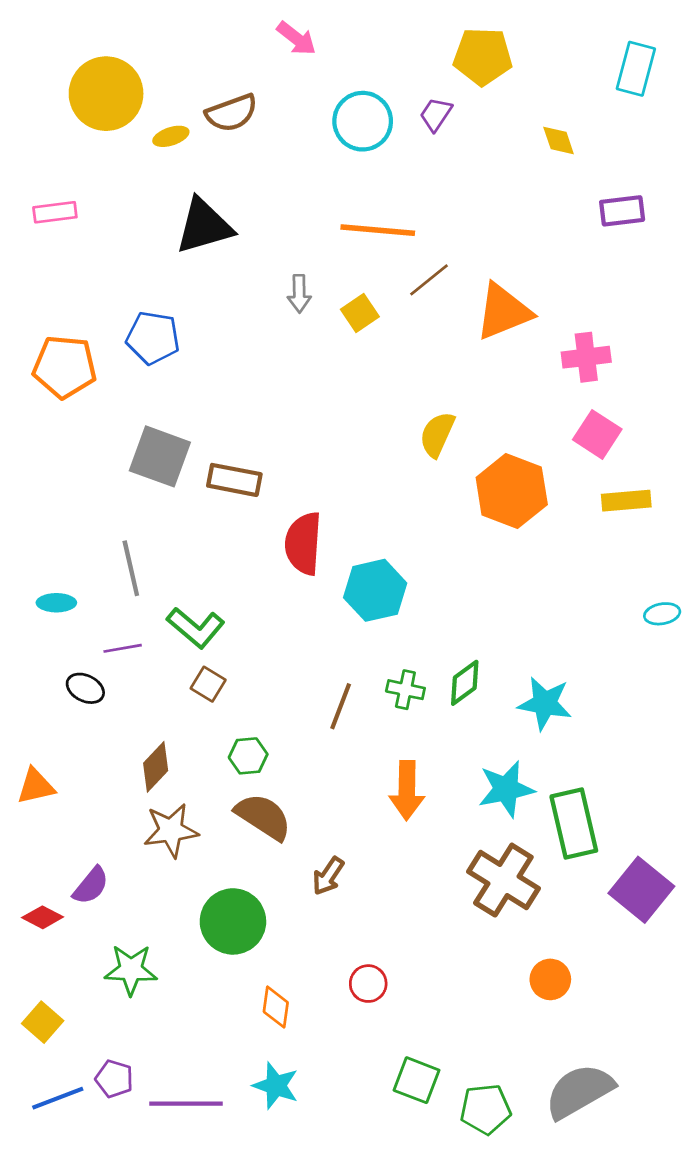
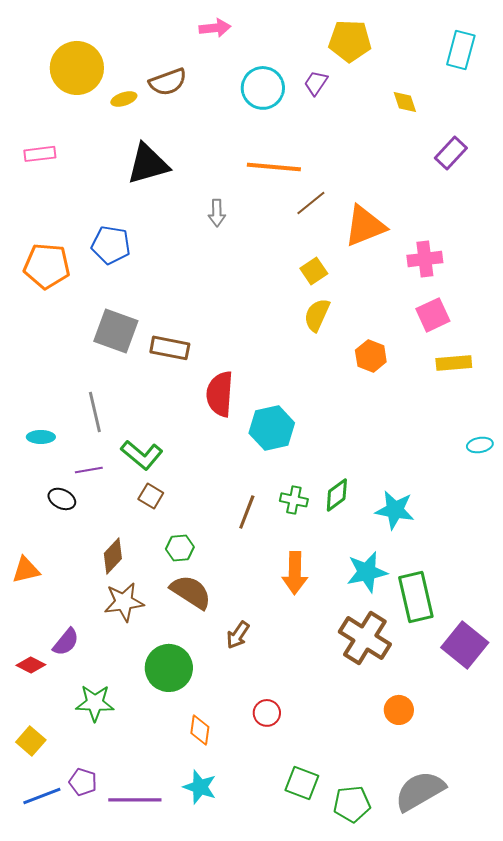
pink arrow: (296, 38) -> (215, 28), turned -44
purple rectangle: (622, 211) -> (451, 153), turned -40
yellow square: (360, 313) -> (314, 271), moved
pink square: (597, 434) -> (433, 315), turned 32
orange hexagon: (512, 491) -> (371, 356), size x0.6

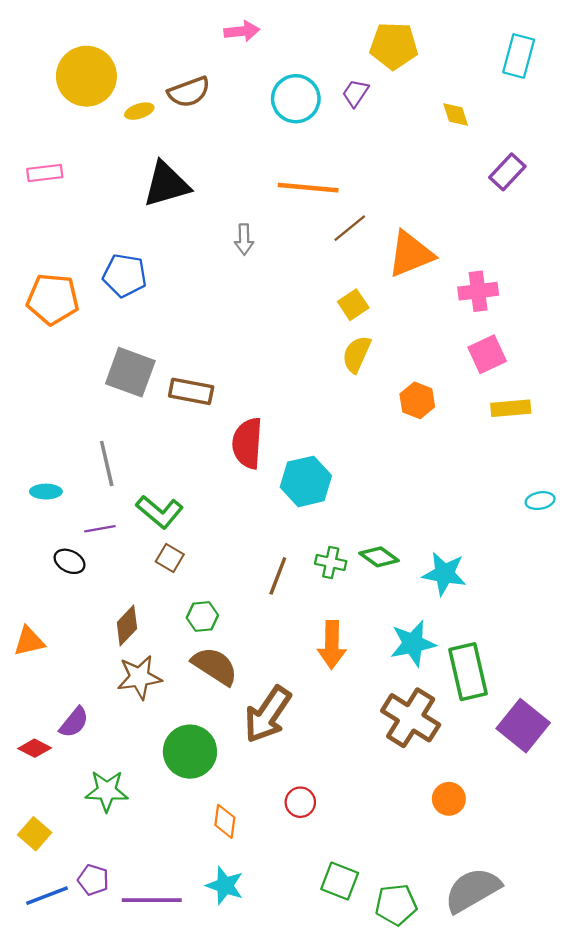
green diamond: (337, 495) -> (379, 557), turned 72
brown arrow: (238, 635) -> (268, 714), size x1.8

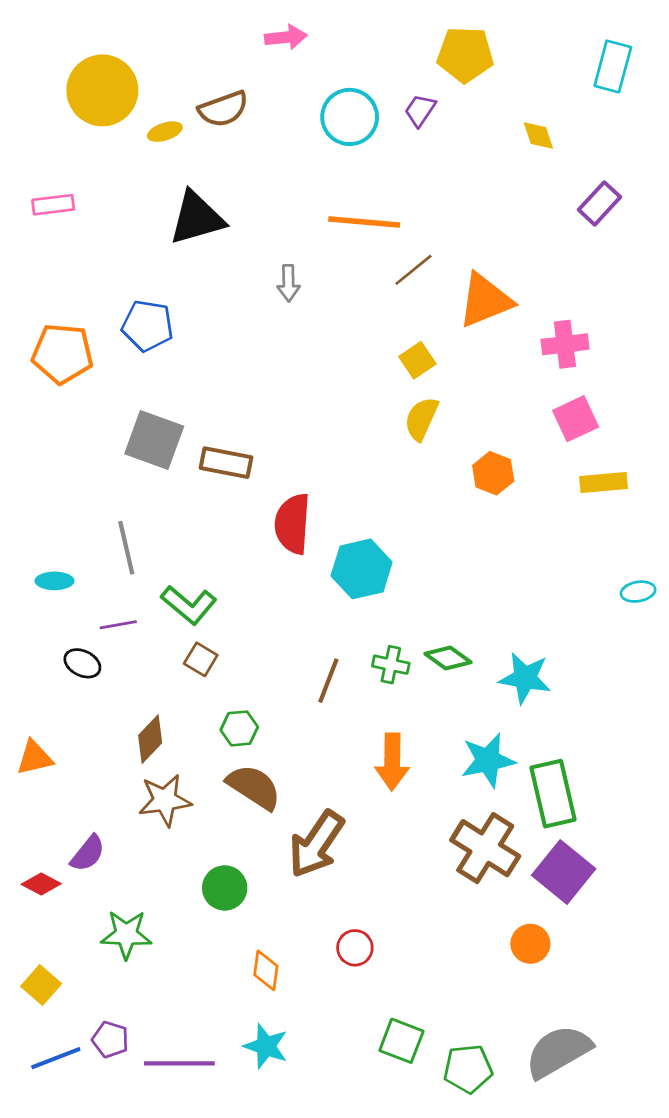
purple square: (523, 726) -> (564, 872), moved
green circle: (190, 752) -> (225, 888), size x0.7

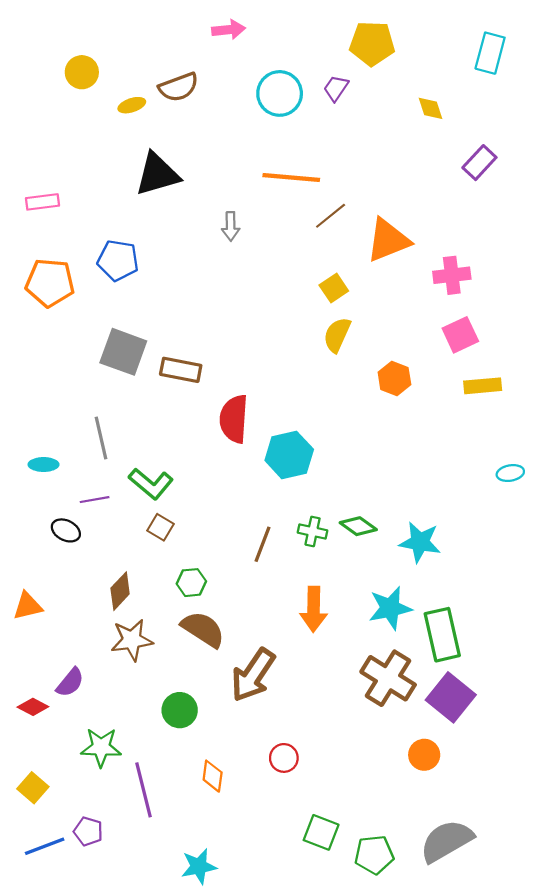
yellow circle: (102, 90) -> (82, 72), size x0.6
pink rectangle: (53, 205) -> (42, 202), moved
cyan star: (266, 1046) -> (199, 866), moved, turned -30
purple line: (179, 1063) -> (143, 790), moved, turned 76

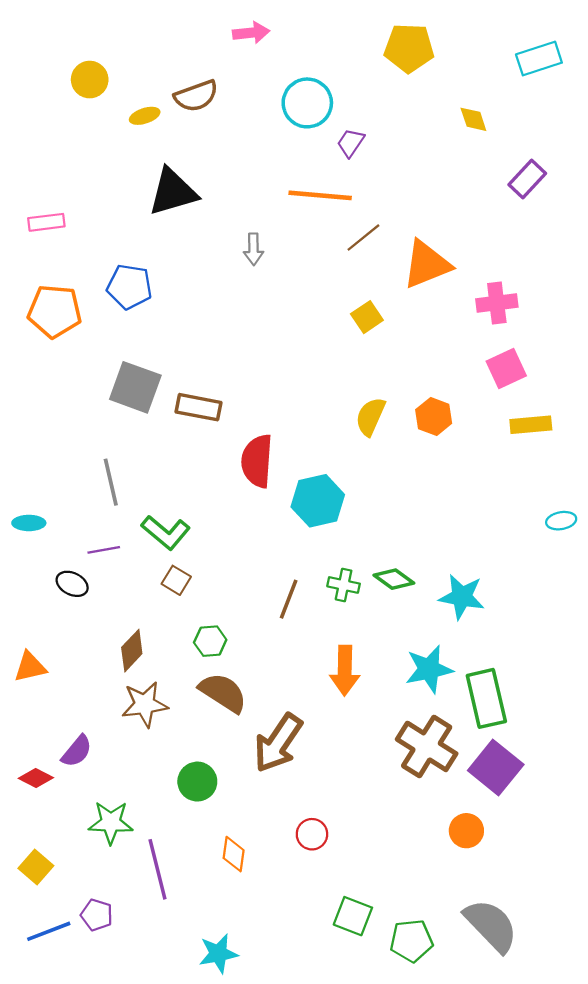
cyan rectangle: (490, 53) -> (539, 58), turned 57
purple trapezoid: (336, 88) -> (351, 143), moved
yellow semicircle: (337, 335) -> (370, 417), moved
cyan ellipse: (44, 465) -> (29, 523), moved
gray semicircle: (447, 841) -> (491, 925), turned 76

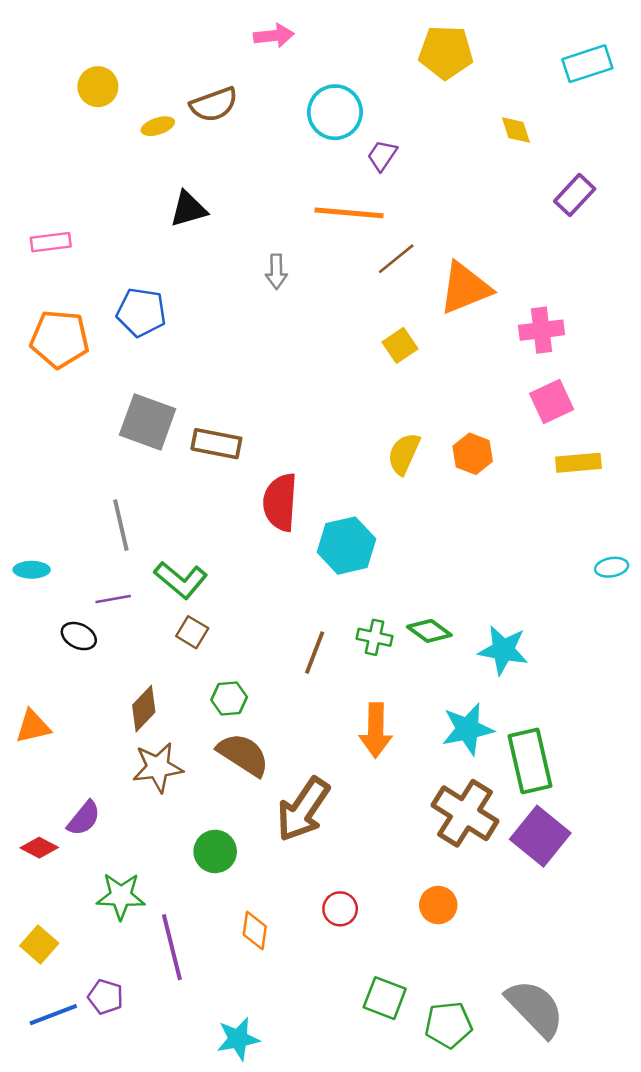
black triangle: (173, 192) -> (188, 209), size x0.7
orange circle: (466, 831) -> (438, 905), moved

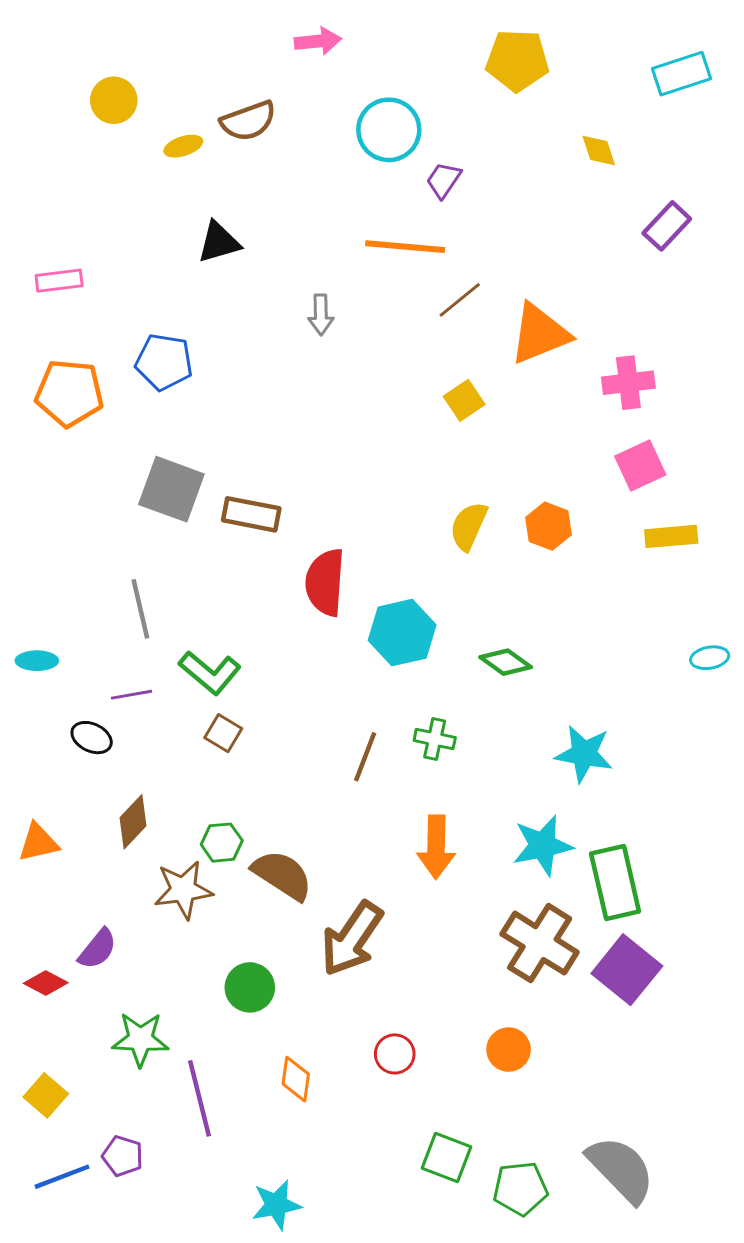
green diamond: (429, 631) -> (506, 662), moved
green hexagon: (229, 698) -> (222, 843), moved
brown diamond: (144, 709) -> (133, 822), moved

